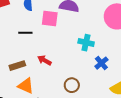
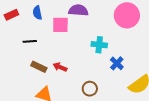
black line: (25, 33) -> (30, 41), moved
brown rectangle: (17, 66) -> (39, 67), moved, turned 49

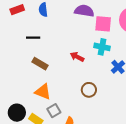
pink square: (60, 25) -> (103, 24), moved
red arrow: (60, 67) -> (77, 57), moved

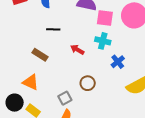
black line: (33, 38) -> (53, 29), moved
orange triangle: (43, 92) -> (31, 82), moved
gray square: (54, 111) -> (65, 98), moved

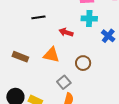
brown rectangle: (40, 55) -> (20, 57), moved
orange triangle: (31, 82) -> (51, 55), moved

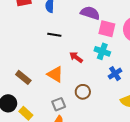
brown rectangle: (20, 57) -> (23, 77), moved

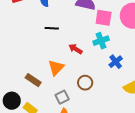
cyan cross: (102, 51) -> (101, 41), turned -35
orange triangle: (55, 74) -> (56, 68), turned 48
brown rectangle: (23, 77) -> (33, 80), moved

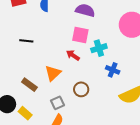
pink square: (104, 18) -> (80, 35), moved
black line: (52, 28) -> (26, 41), moved
blue cross: (116, 62) -> (113, 70), turned -32

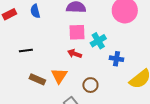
brown rectangle: (29, 85) -> (37, 79), moved

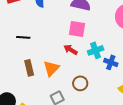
cyan cross: (98, 41) -> (96, 50), moved
brown rectangle: (37, 79) -> (29, 68), turned 42

